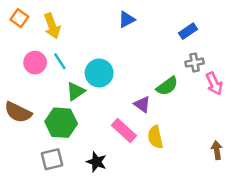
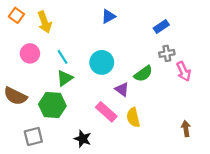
cyan line: (60, 61) -> (62, 57), moved
cyan circle: (99, 73) -> (102, 62), moved
gray square: (52, 159) -> (33, 136), moved

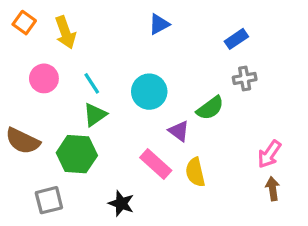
pink arrow: (184, 71) -> (269, 154), moved, turned 60

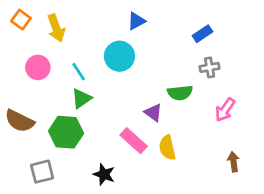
cyan circle: (149, 92) -> (119, 56), moved
green semicircle: (210, 108) -> (180, 93), turned 30
pink arrow: (269, 154) -> (225, 110), moved

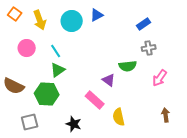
cyan circle: (119, 56) -> (72, 21), moved
yellow semicircle: (167, 148) -> (119, 117), moved

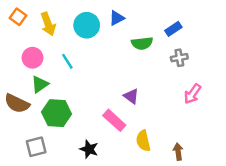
green semicircle: (128, 66) -> (142, 43), moved
green triangle: (58, 70) -> (40, 84), moved
brown arrow: (166, 115) -> (178, 152), moved

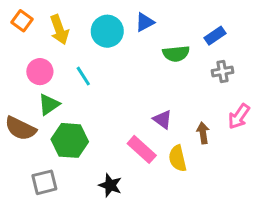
yellow semicircle: (143, 141) -> (178, 158), moved
brown arrow: (178, 152) -> (203, 133), moved

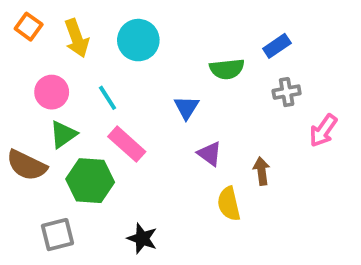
blue triangle: (145, 22) -> (186, 107), moved, turned -30
pink arrow: (239, 116) -> (323, 131), moved
pink rectangle: (142, 149) -> (127, 144), moved

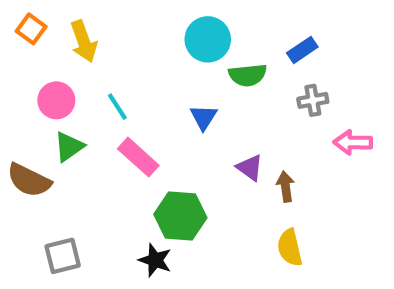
cyan circle: (138, 40) -> (208, 39), moved
pink arrow: (323, 131) -> (353, 142), turned 56
purple triangle: (210, 154) -> (250, 168), moved
green hexagon: (90, 181) -> (180, 216), moved
yellow semicircle: (229, 204) -> (290, 248), moved

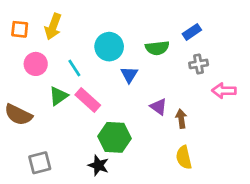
orange square: (31, 29) -> (20, 29), moved, turned -30
cyan circle: (208, 39) -> (109, 47), moved
yellow arrow: (84, 41) -> (53, 27), turned 40
green triangle: (69, 147) -> (58, 96), moved

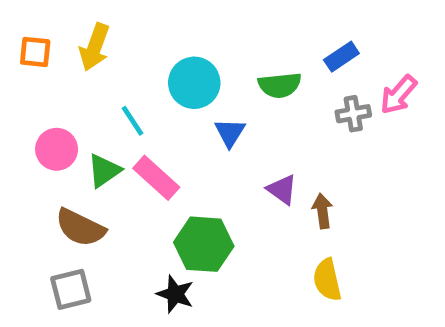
pink circle: (36, 64) -> (57, 149), moved
pink arrow: (224, 91) -> (398, 95), moved, turned -50
brown semicircle: (18, 115) -> (80, 228), moved

